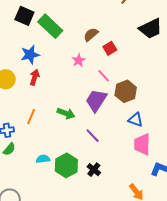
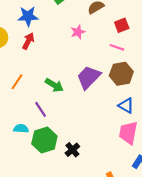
red square: (110, 48) -> (122, 25), moved
pink line: (104, 76) -> (117, 47), moved, turned -40
purple line: (93, 136) -> (41, 109), moved

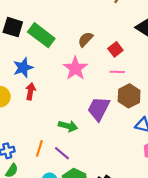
pink star: (78, 32) -> (75, 68), size x1.6
orange line: (17, 82) -> (39, 148), moved

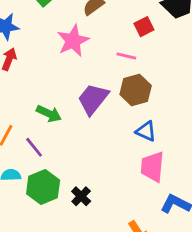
red square: (115, 49) -> (144, 27), moved

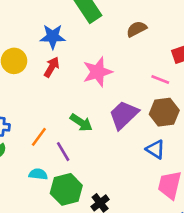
pink star: (73, 41) -> (98, 72), moved
blue triangle: (146, 131) -> (155, 149), moved

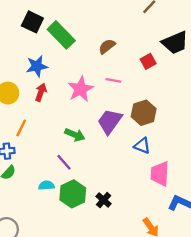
pink line: (160, 80) -> (113, 80), moved
orange line: (39, 137) -> (21, 128), moved

